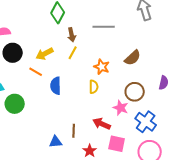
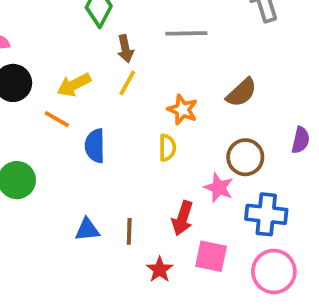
blue cross: (146, 122) -> (266, 214), turned -30
red arrow: (102, 124) -> (182, 218), turned -96
blue triangle: (56, 142) -> (87, 230), moved

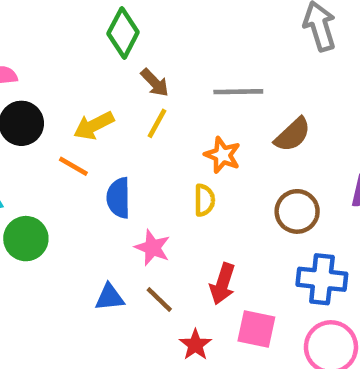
gray line: (186, 33) -> (238, 92), moved
brown arrow: (125, 49) -> (155, 83), turned -32
pink star: (219, 188) -> (152, 248), moved
brown line: (129, 231) -> (159, 300), turned -48

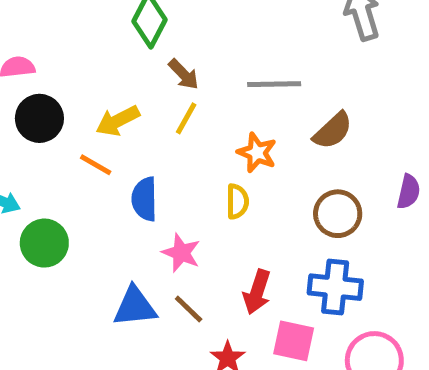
blue cross: (322, 279) -> (335, 287), moved
blue triangle: (110, 297) -> (135, 307), size x1.4

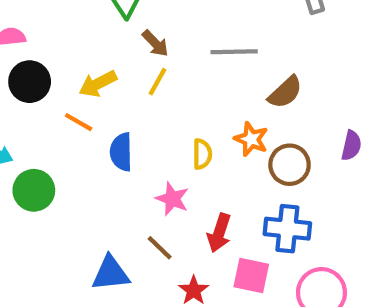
orange star: (257, 153) -> (251, 139), moved
pink star: (181, 253) -> (172, 199), moved
blue triangle: (135, 307) -> (111, 273), moved

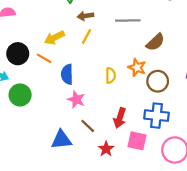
brown arrow: (155, 43) -> (85, 16), turned 126
black circle: (30, 82) -> (18, 54), moved
pink star: (172, 199) -> (76, 100), moved

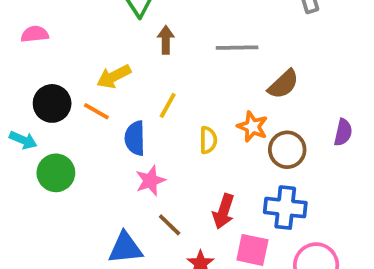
brown arrow: (85, 16) -> (166, 40), turned 98
yellow line: (87, 36) -> (168, 105), moved
pink star: (76, 100) -> (150, 181), turned 30

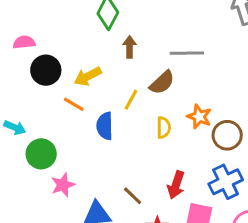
brown semicircle: (283, 84) -> (162, 83), moved
black circle: (52, 103) -> (46, 70), moved
pink star: (150, 181) -> (63, 185), moved
blue cross: (285, 208) -> (226, 182), turned -32

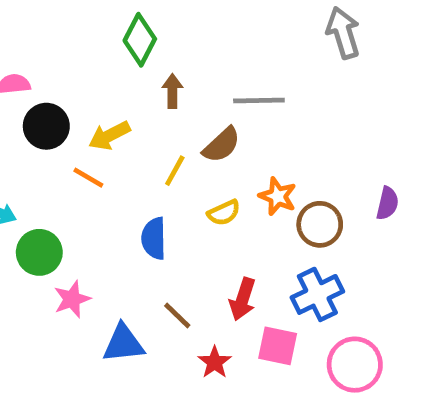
blue semicircle: (105, 126) -> (154, 238), moved
yellow semicircle: (164, 128) -> (224, 213), turned 65

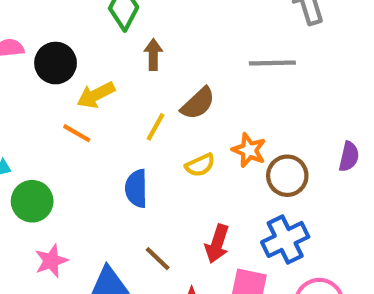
gray line: (259, 100) -> (272, 63), moved
black circle: (46, 126) -> (56, 63), moved
pink star: (72, 299) -> (51, 261), moved

